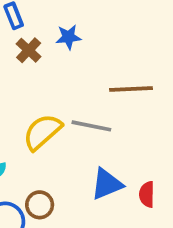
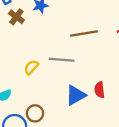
yellow semicircle: (42, 132) -> (31, 67), size x0.6
red semicircle: (147, 194) -> (99, 90), moved

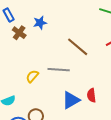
brown line: (84, 34) -> (78, 47), turned 50

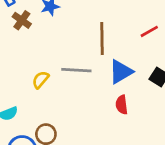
brown line: (78, 47) -> (102, 39), turned 50
blue triangle: (71, 100) -> (121, 72), moved

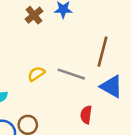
blue triangle: (121, 72) -> (111, 86), turned 45
red semicircle: (122, 105) -> (86, 115), moved

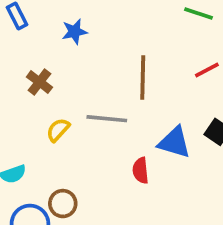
brown cross: (34, 15) -> (39, 82), moved
blue triangle: (111, 86) -> (174, 142), moved

